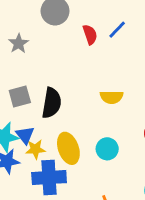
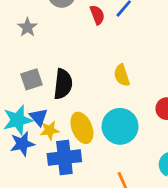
yellow semicircle: (112, 97) -> (122, 75), turned 75
cyan circle: (107, 149) -> (120, 126), size x1.6

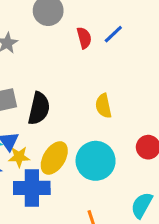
yellow ellipse: (82, 128) -> (54, 158), turned 48

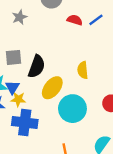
red semicircle: (84, 38) -> (75, 20), turned -64
yellow ellipse: (54, 158) -> (52, 88), moved

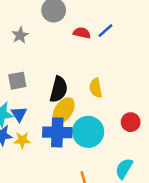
black semicircle: (37, 66) -> (59, 89), moved
yellow star: (18, 99) -> (22, 140), moved
blue cross: (25, 123) -> (57, 132), moved

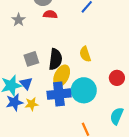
red semicircle: (82, 33) -> (50, 14), moved
gray square: (17, 81) -> (31, 59), moved

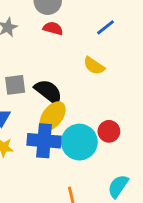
yellow semicircle: (85, 54) -> (94, 66), moved, turned -49
black semicircle: (55, 59) -> (48, 92), turned -70
red circle: (117, 78) -> (109, 131), moved

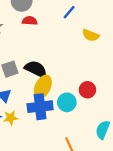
yellow semicircle: (94, 66) -> (91, 35), moved
cyan circle: (79, 142) -> (67, 102), size x0.7

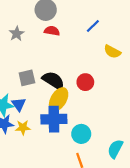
red circle: (87, 90) -> (85, 82), moved
cyan circle: (67, 102) -> (81, 134), moved

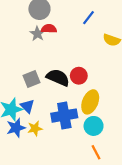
gray star: (17, 34) -> (37, 34), moved
red circle: (85, 82) -> (79, 76), moved
yellow ellipse: (59, 99) -> (90, 102), moved

